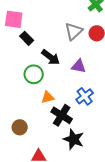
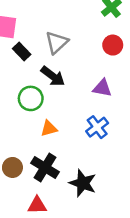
gray triangle: (74, 31) -> (57, 42), moved
purple triangle: (79, 66) -> (102, 88), moved
black cross: (62, 115) -> (45, 167), moved

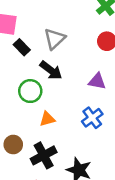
brown circle: (12, 167) -> (13, 145), moved
black cross: (45, 167) -> (44, 155), turned 30

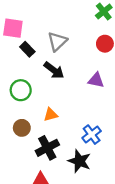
green circle: (30, 91) -> (21, 90), moved
blue cross: (92, 118) -> (92, 135), moved
brown circle: (13, 145) -> (22, 128), moved

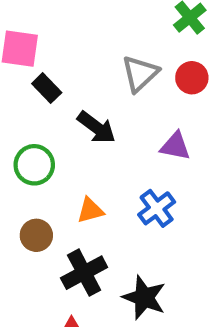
gray triangle: (57, 41) -> (140, 74), moved
blue cross: (92, 135) -> (157, 208), moved

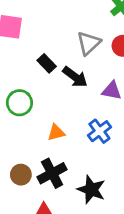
black rectangle: (47, 88) -> (47, 63), moved
black arrow: (96, 127) -> (75, 77), moved
brown circle: (36, 235) -> (21, 175), moved

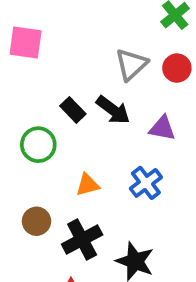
black rectangle: (47, 63) -> (73, 110), moved
brown circle: (21, 175) -> (36, 221), moved

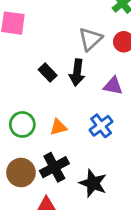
black arrow: (113, 110) -> (77, 72), turned 60
green circle: (38, 145) -> (22, 124), moved
brown circle: (36, 221) -> (21, 173), moved, size x1.4

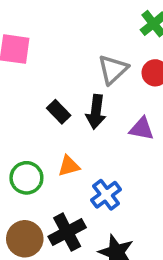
blue cross: (101, 126) -> (106, 195), moved
orange triangle: (58, 127) -> (69, 166), moved

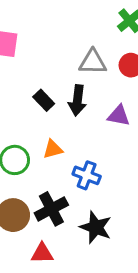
gray triangle: (113, 69) -> (93, 62), turned 44
blue cross: (106, 195) -> (87, 175), turned -32

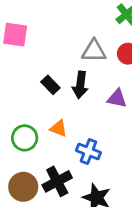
orange triangle: (53, 149) -> (59, 128), turned 36

